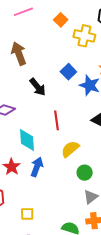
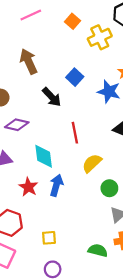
yellow cross: (84, 36) -> (100, 37), turned -35
blue square: (68, 72) -> (75, 77), moved

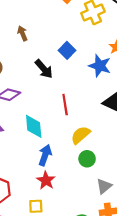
brown arrow: (29, 61) -> (22, 33), size x0.6
red star: (28, 187) -> (46, 180), moved
green circle: (109, 188) -> (87, 159), moved

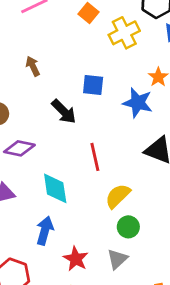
blue square: (67, 50) -> (93, 85), turned -35
blue arrow: (45, 155) -> (45, 231), moved
gray triangle: (104, 186) -> (117, 259), moved

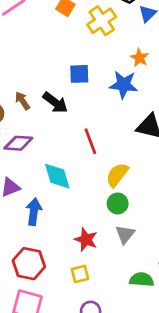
brown arrow: (33, 66) -> (22, 101), moved
green circle: (128, 227) -> (118, 203), moved
blue arrow: (45, 231) -> (34, 212), moved

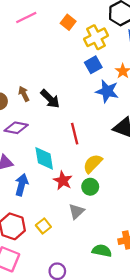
blue square: (79, 74) -> (93, 65), moved, turned -35
gray triangle: (125, 234) -> (76, 211), moved
red star: (86, 240) -> (63, 181), moved
yellow square: (80, 274) -> (43, 226), moved, turned -32

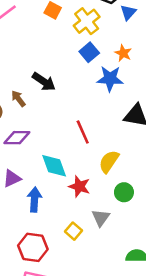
black arrow: (50, 99) -> (44, 82), moved
green circle: (90, 187) -> (124, 192), moved
yellow square: (43, 226) -> (74, 231), moved

